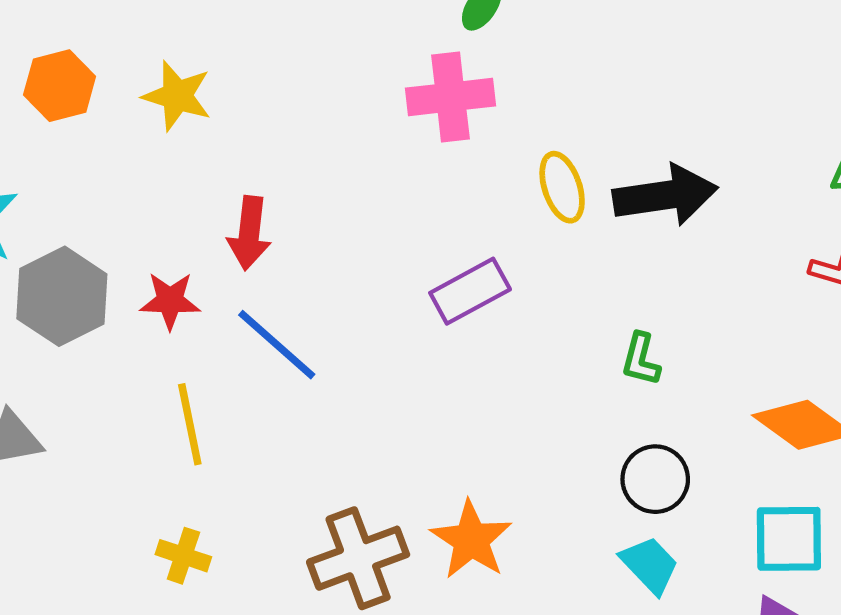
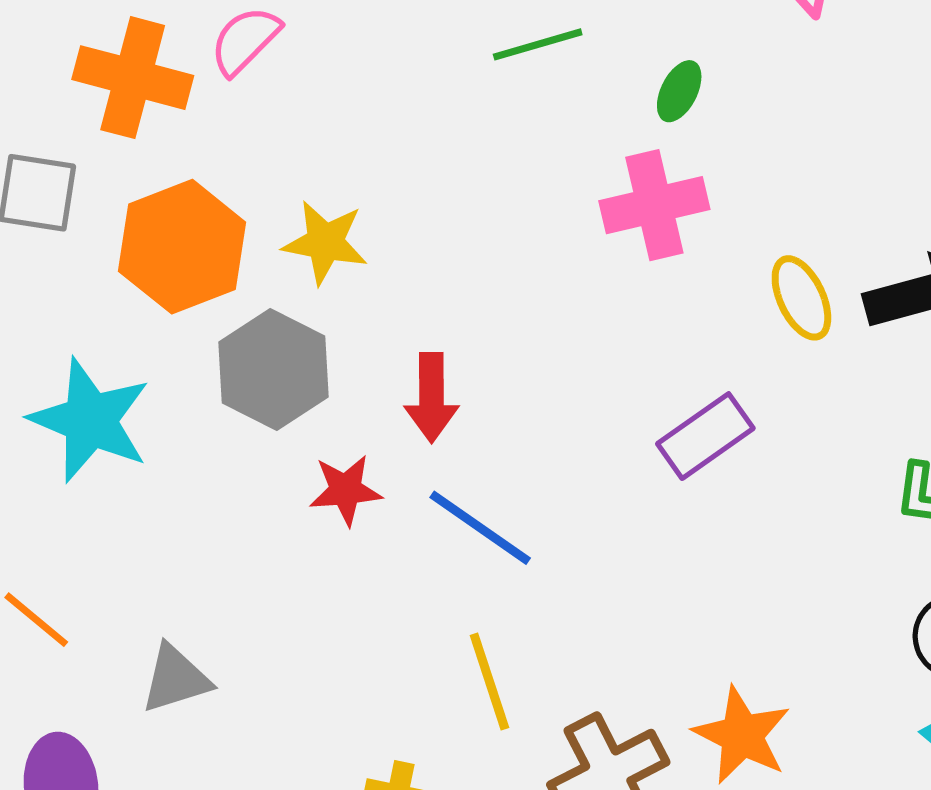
orange hexagon: (60, 86) -> (182, 247), size x1.5
gray hexagon: (62, 296) -> (273, 370), moved
yellow line: (190, 424) -> (489, 682), moved

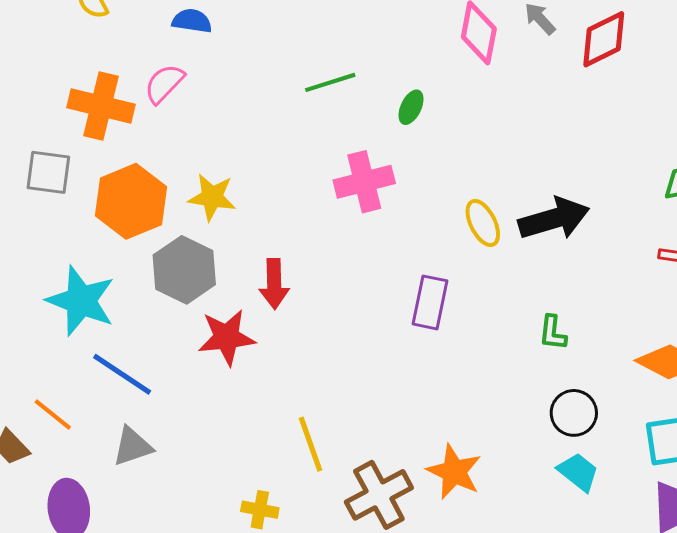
pink cross: (654, 205) -> (364, 182), moved
purple rectangle: (705, 436) -> (430, 302), turned -42
red star: (346, 490) -> (227, 337), size x1.4
blue line: (480, 528) -> (122, 374), moved

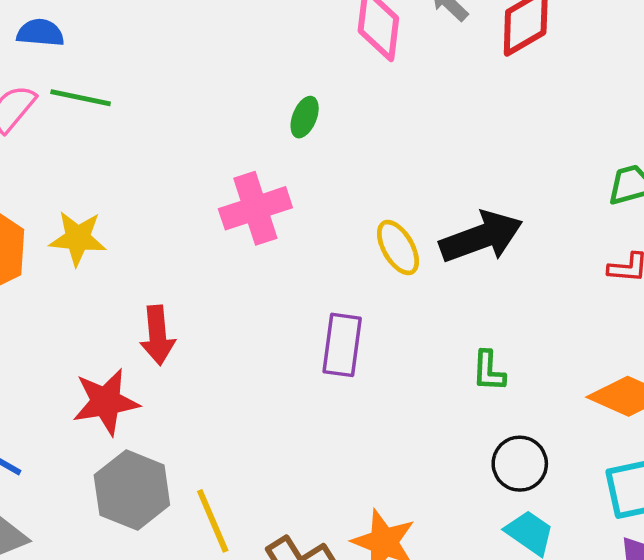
green line: (330, 82) -> (81, 98), moved, turned 33
gray hexagon: (184, 270) -> (132, 490), moved

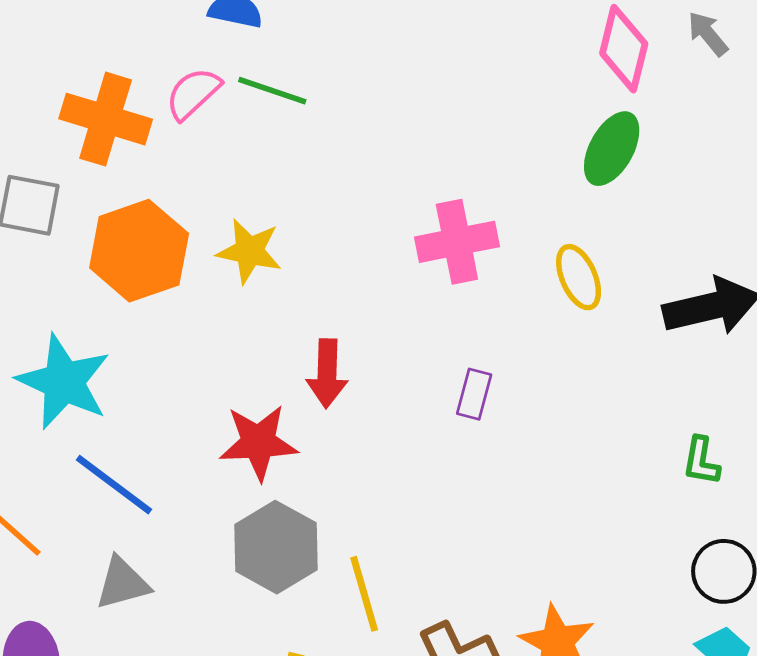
green ellipse: (305, 117) -> (612, 149), moved, size x1.6
yellow ellipse: (398, 247) -> (579, 277), moved
purple rectangle: (342, 345) -> (474, 394), moved, size x0.7

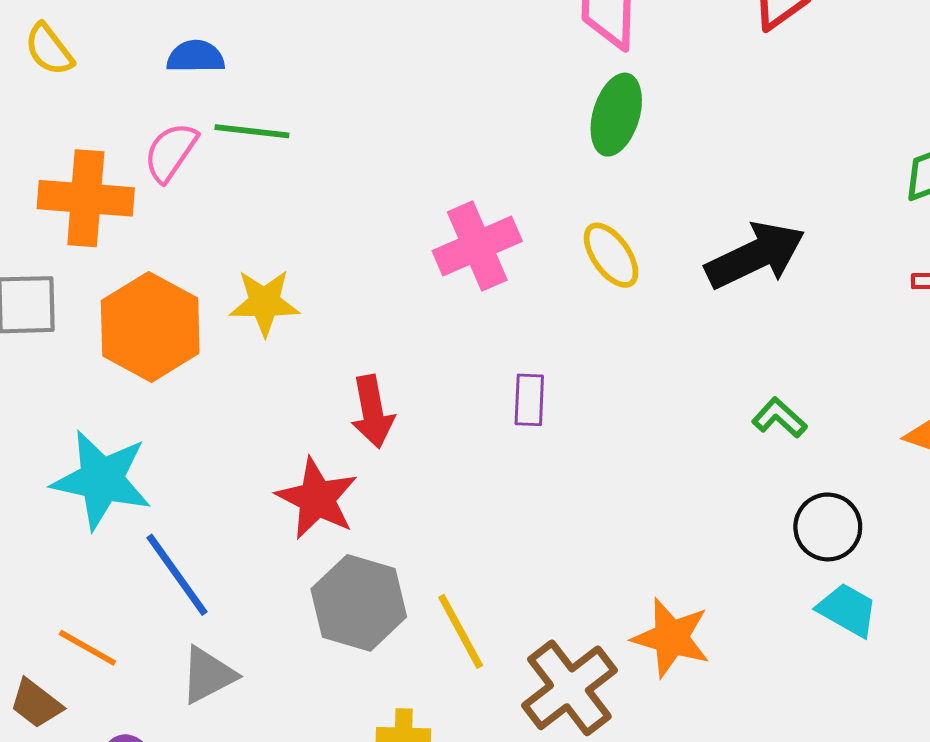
red star: (258, 442) -> (317, 499), turned -30
green L-shape: (701, 461) -> (779, 418), turned 135
blue line: (114, 485) -> (177, 575), turned 30

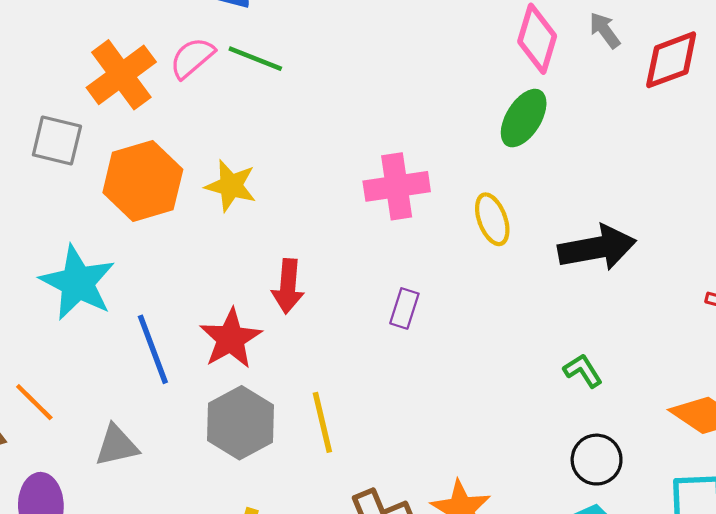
orange cross: (86, 198) -> (121, 75), turned 34
blue line: (177, 575) -> (153, 349), moved
yellow line: (461, 631) -> (322, 422), moved

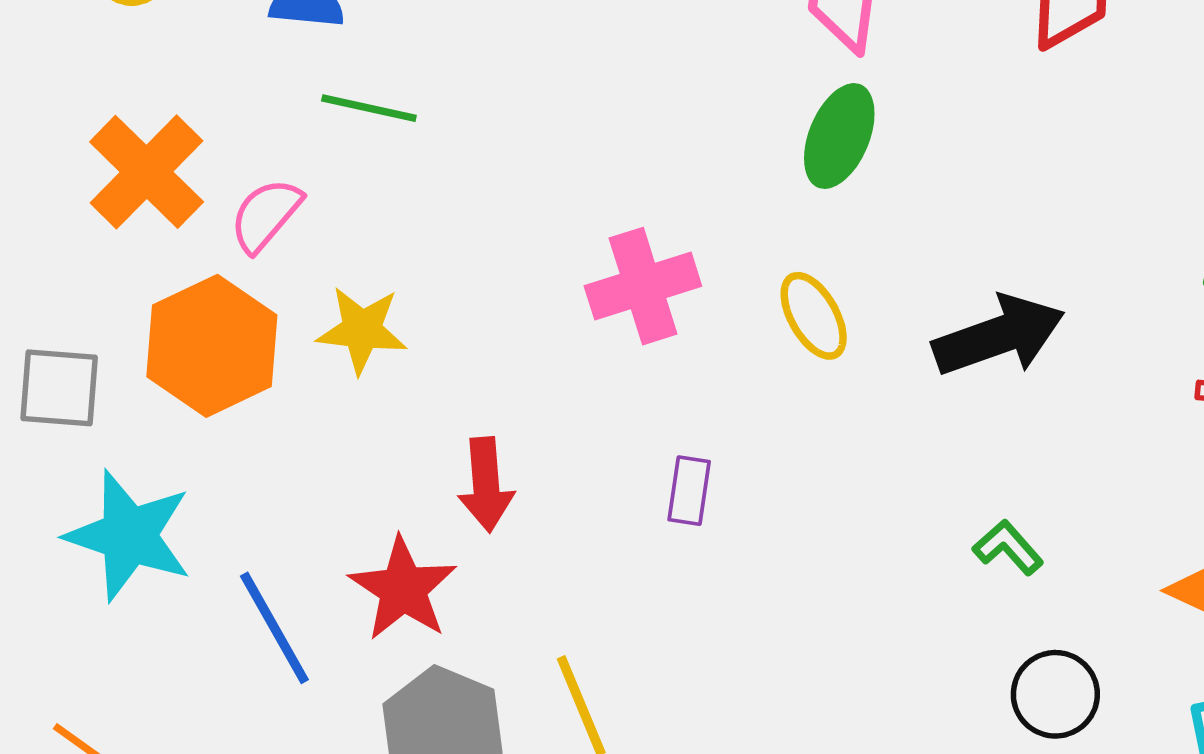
pink semicircle: (192, 58) -> (266, 215), moved
gray square: (57, 141) -> (59, 388), moved

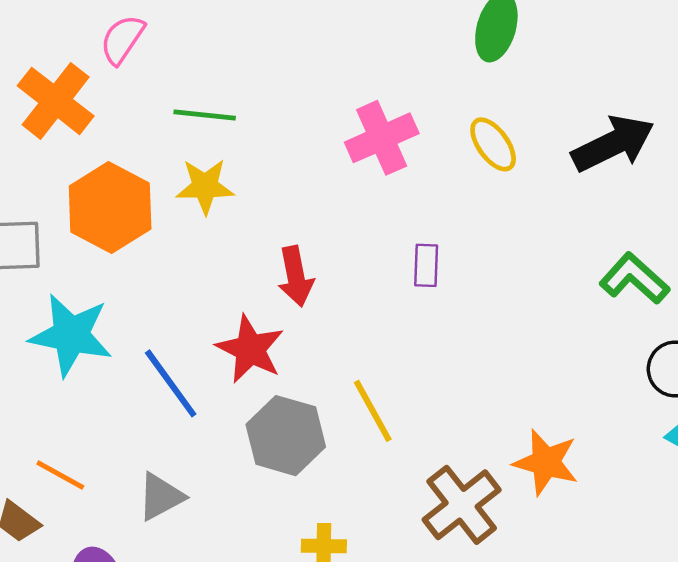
green line: (369, 108) -> (205, 115), moved
pink semicircle: (266, 215) -> (122, 39), moved
green L-shape: (1008, 547) -> (634, 278), size x1.5

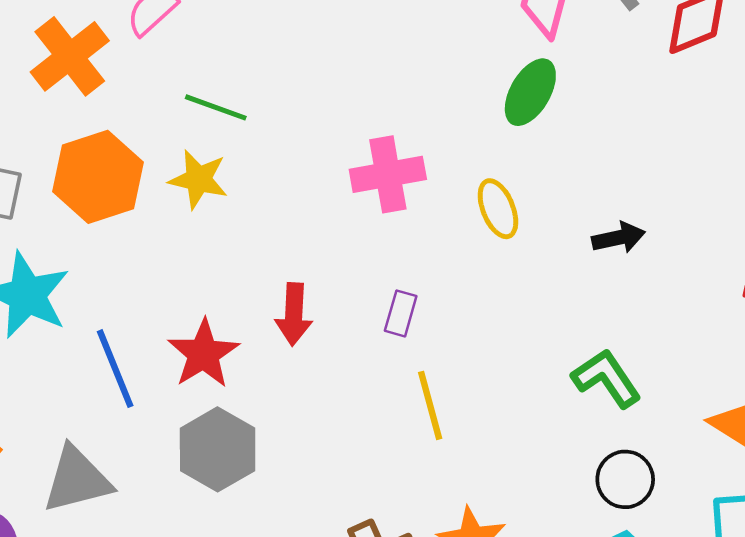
black arrow: (613, 144) -> (619, 238), size x0.6
red arrow: (296, 276) -> (294, 314), moved
yellow line: (373, 411) -> (430, 405), moved
gray triangle: (161, 497) -> (77, 480), size x1.4

